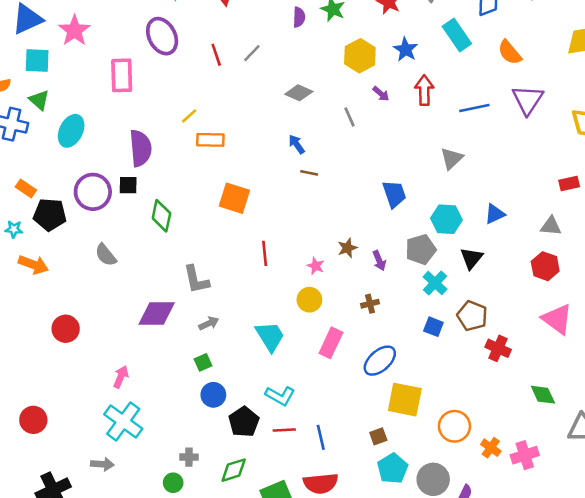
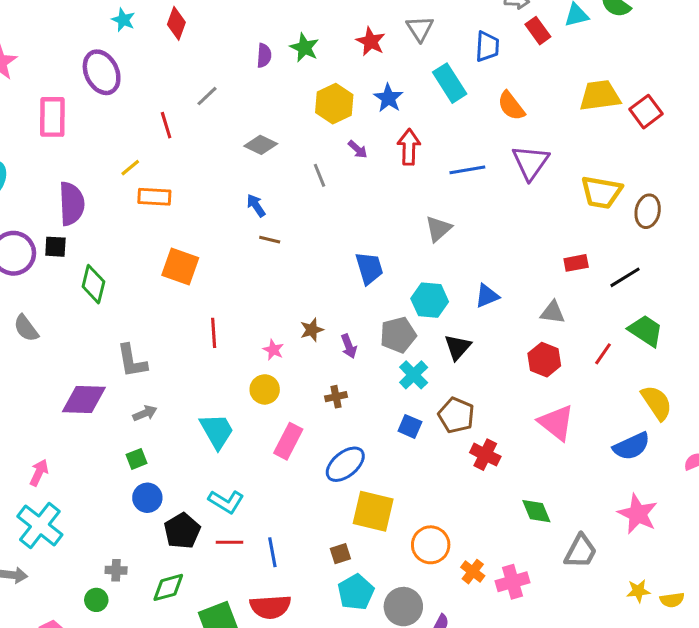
red line: (216, 55) -> (166, 125), moved

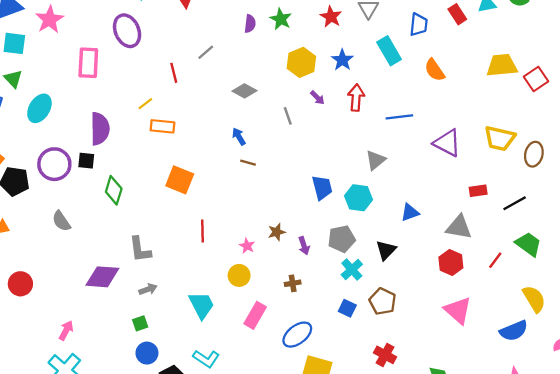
purple triangle: (530, 162) -> (447, 143), moved, turned -40
cyan hexagon: (430, 300) -> (359, 198), moved
gray triangle: (553, 312) -> (459, 227), size x1.4
red cross: (485, 455) -> (385, 355), moved

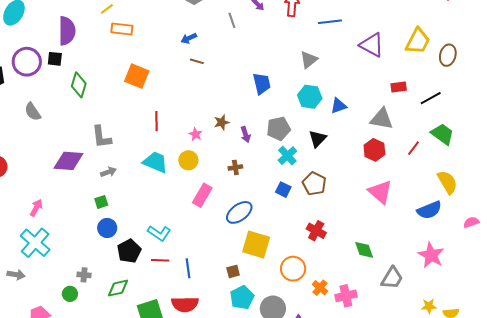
blue arrow: (239, 136) -> (189, 38), turned -84
yellow trapezoid: (500, 138) -> (418, 41), turned -76
cyan hexagon: (359, 198) -> (310, 97), moved
cyan trapezoid: (202, 305) -> (155, 162), moved, turned -40

